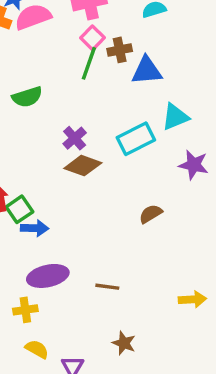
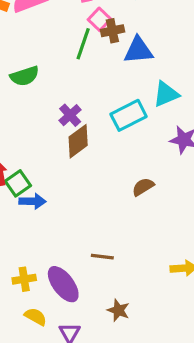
pink square: (92, 38) -> (99, 19), moved
brown diamond: (83, 166) -> (78, 141), turned -56
purple ellipse: (48, 276) -> (63, 284), moved, turned 66

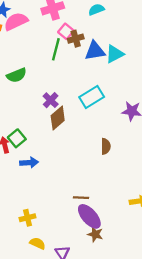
cyan triangle: (166, 94) -> (115, 54), moved
green square: (18, 183) -> (17, 138), moved
brown semicircle: (143, 187) -> (106, 146), turned 126
purple ellipse: (63, 284) -> (89, 216), moved

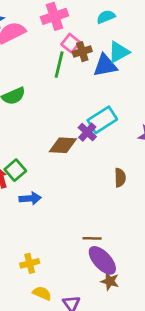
cyan triangle: (115, 54) -> (119, 52), moved
purple cross: (51, 100) -> (87, 132), moved
brown diamond: (58, 118) -> (63, 145), turned 45

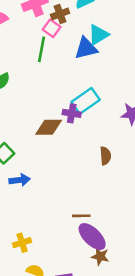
brown cross: (82, 52) -> (60, 14), moved
purple cross: (87, 132) -> (72, 113), turned -30

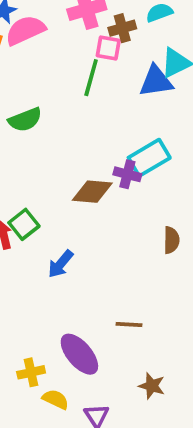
pink square: (52, 28) -> (108, 48), turned -30
blue arrow: (20, 180) -> (61, 264), moved, turned 132
purple ellipse: (92, 237) -> (79, 354), moved
yellow cross: (22, 243) -> (31, 372), moved

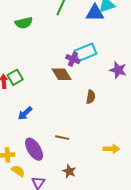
brown diamond: (92, 192) -> (62, 74), moved, turned 45
blue arrow: (61, 264) -> (25, 113), moved

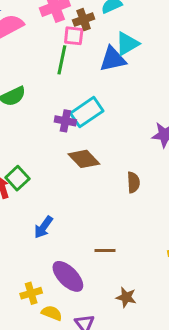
cyan rectangle: (86, 52) -> (87, 112), moved
purple cross: (73, 59) -> (65, 121), moved

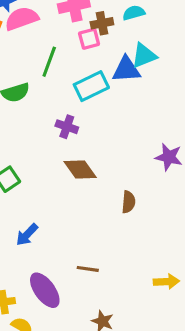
pink square: (74, 36) -> (89, 39), turned -30
green line: (62, 60) -> (49, 62), moved
cyan rectangle: (87, 112) -> (91, 86), moved

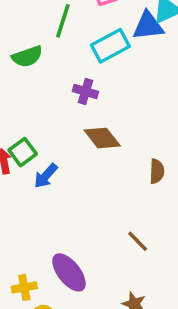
blue arrow: (27, 235) -> (46, 176), moved
brown line: (88, 269) -> (138, 241), moved, turned 40

